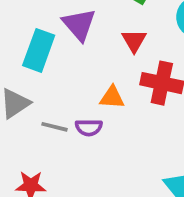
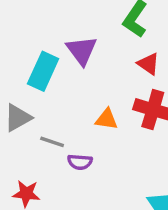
red triangle: (134, 41) -> (148, 64), moved, turned -30
purple semicircle: (89, 127) -> (80, 162), moved

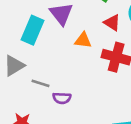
orange triangle: (107, 119) -> (83, 40), moved

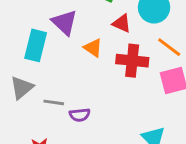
orange triangle: (83, 40) -> (93, 48), turned 36

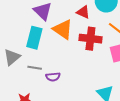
cyan rectangle: (36, 45) -> (34, 38), moved
orange triangle: (93, 48) -> (63, 29), size x1.5

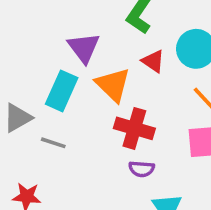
red cross: (90, 39) -> (134, 128), moved
purple semicircle: (53, 77) -> (142, 169), moved

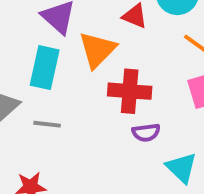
orange triangle: (113, 85) -> (97, 50), turned 42

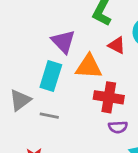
orange triangle: (97, 50) -> (89, 67), turned 44

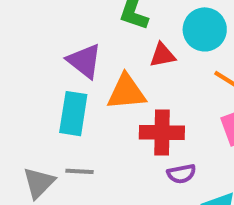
red triangle: (117, 45) -> (163, 55), turned -30
gray triangle: (20, 100) -> (39, 183), moved

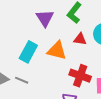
purple triangle: (84, 61) -> (45, 18), moved
red cross: (162, 133) -> (80, 76), moved

